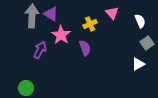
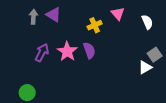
gray arrow: (32, 16) -> (33, 17), size x0.6
pink star: (61, 35) -> (67, 52), moved
gray square: (147, 43) -> (155, 55), moved

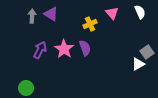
white semicircle: (147, 22) -> (140, 12), moved

